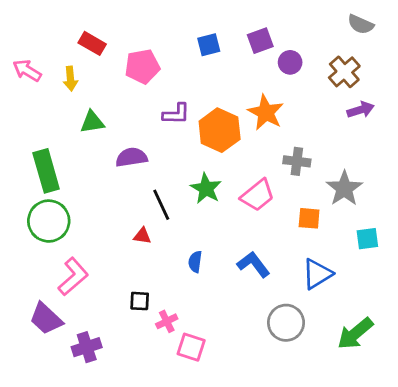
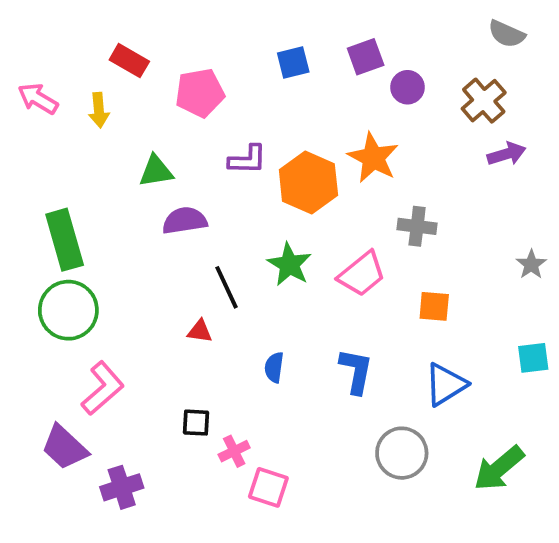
green triangle: (92, 122) -> (156, 171), moved
gray star: (344, 188) -> (531, 264), moved, size x0.6
cyan square: (367, 239) -> (533, 358), moved
blue L-shape: (253, 264) -> (356, 371), turned 48

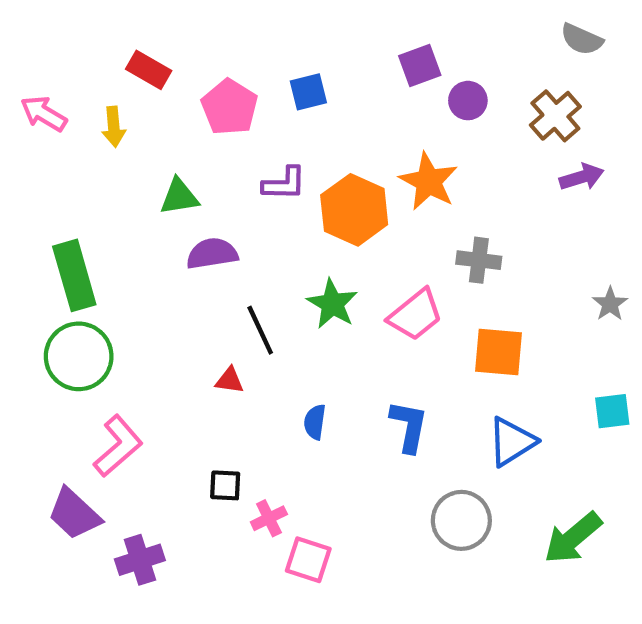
blue square: (293, 62) -> (308, 92), moved
pink pentagon: (200, 93) -> (230, 107), turned -30
orange square: (434, 306) -> (499, 352), size x1.4

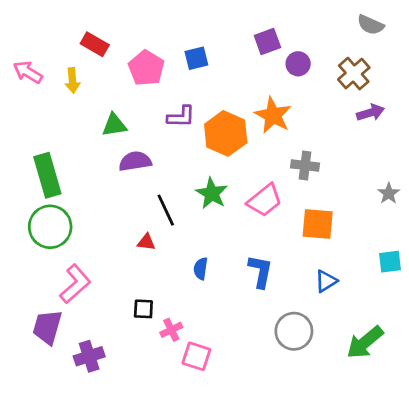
blue triangle: (512, 442) -> (326, 281), size x0.7
purple trapezoid: (74, 514) -> (47, 327), turned 63

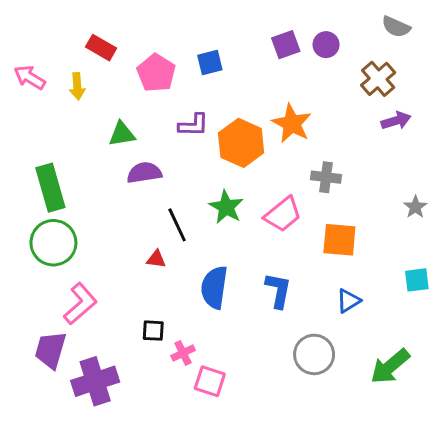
purple circle: (298, 64) -> (326, 45), moved
blue semicircle: (201, 269) -> (214, 287), size x1.8
purple cross: (89, 356) -> (95, 381), size x1.4

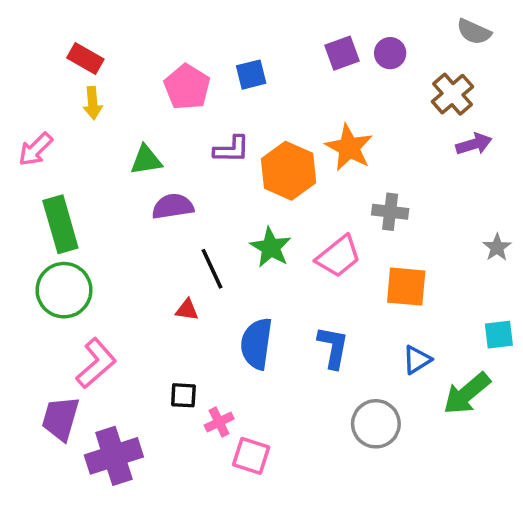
red rectangle: (101, 48) -> (85, 58), moved
pink arrow: (30, 77) -> (36, 149), moved, turned -76
green arrow: (390, 366) -> (467, 394), moved

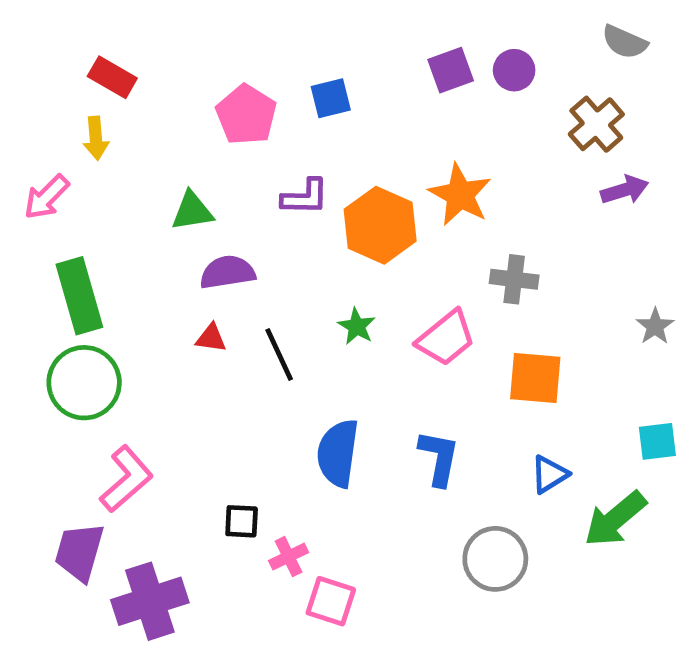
yellow arrow: (93, 103) -> (96, 138), moved
green star: (271, 247) -> (357, 326), size x0.7
red triangle: (187, 310) -> (211, 338), moved

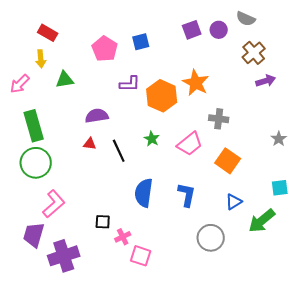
gray semicircle: (625, 42) -> (246, 19), moved
green triangle: (192, 211) -> (65, 80), moved
orange square: (535, 378) -> (228, 161), turned 30

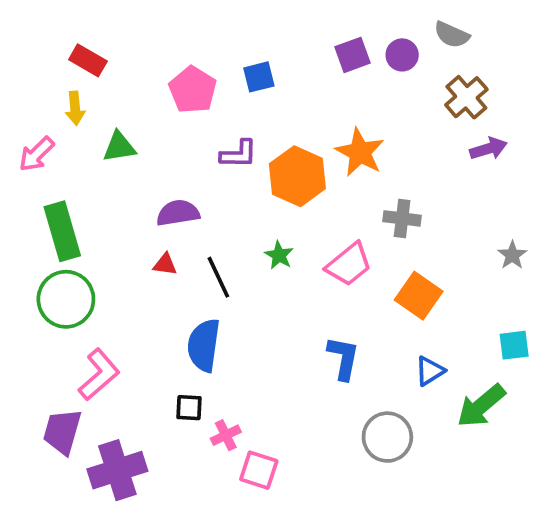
blue semicircle: (144, 193) -> (204, 345), moved

